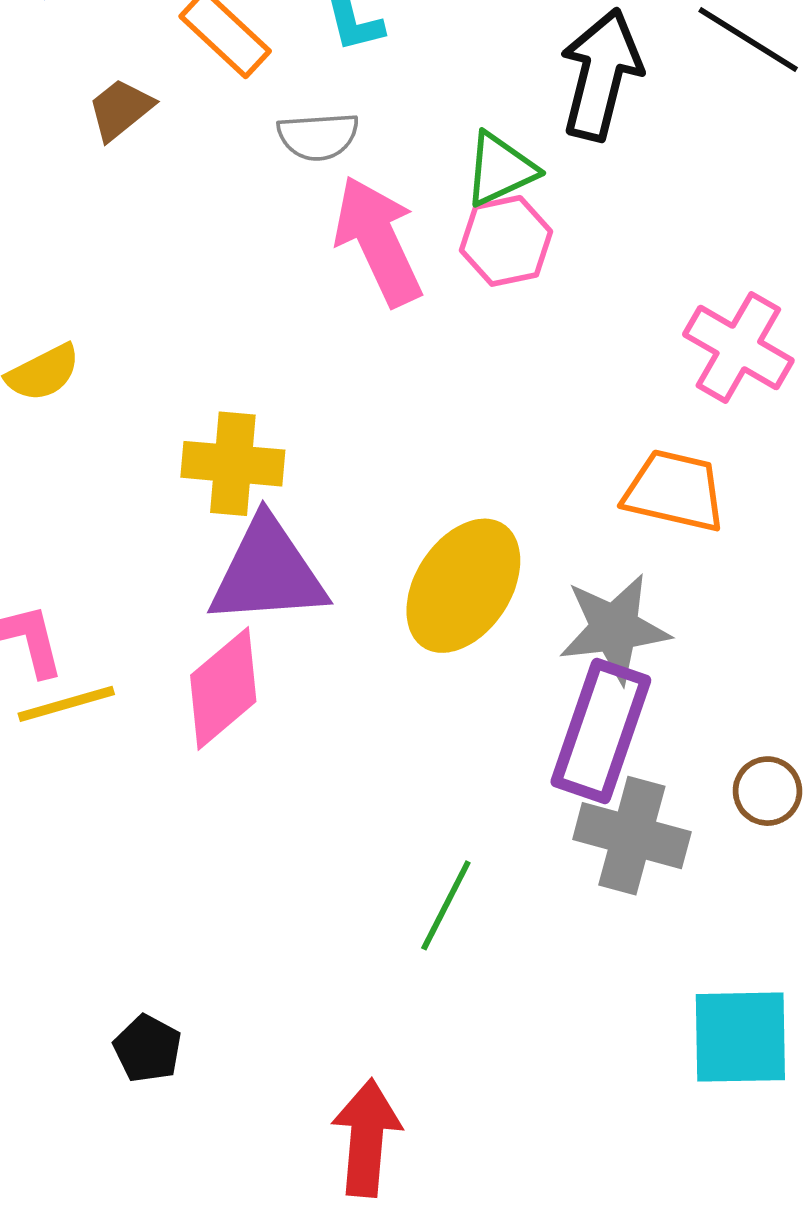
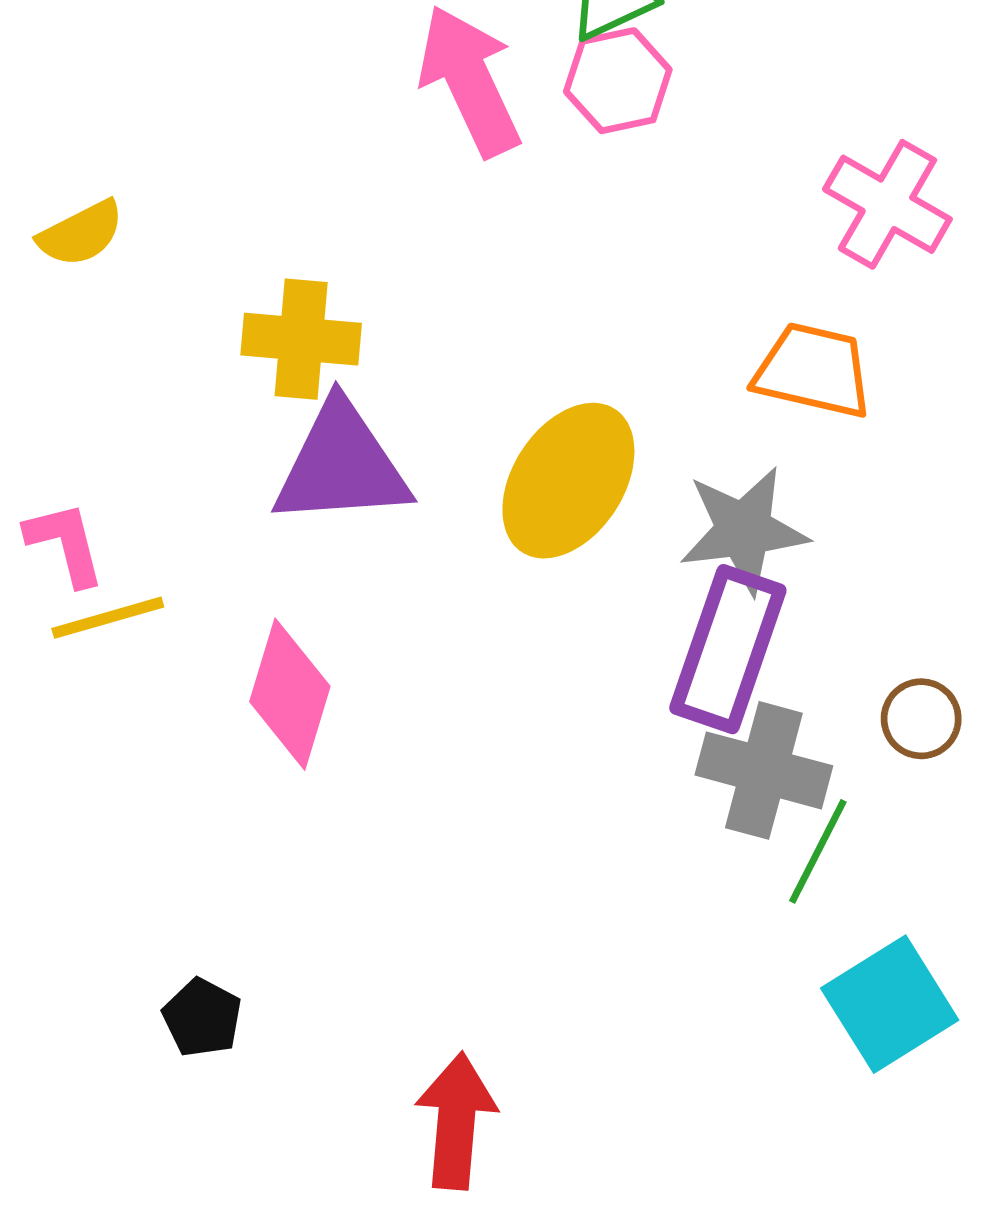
pink diamond: (223, 688) -> (290, 694), moved, turned -33
green line: (446, 905) -> (818, 851), moved
cyan square: (740, 1037) -> (890, 1004), turned -31

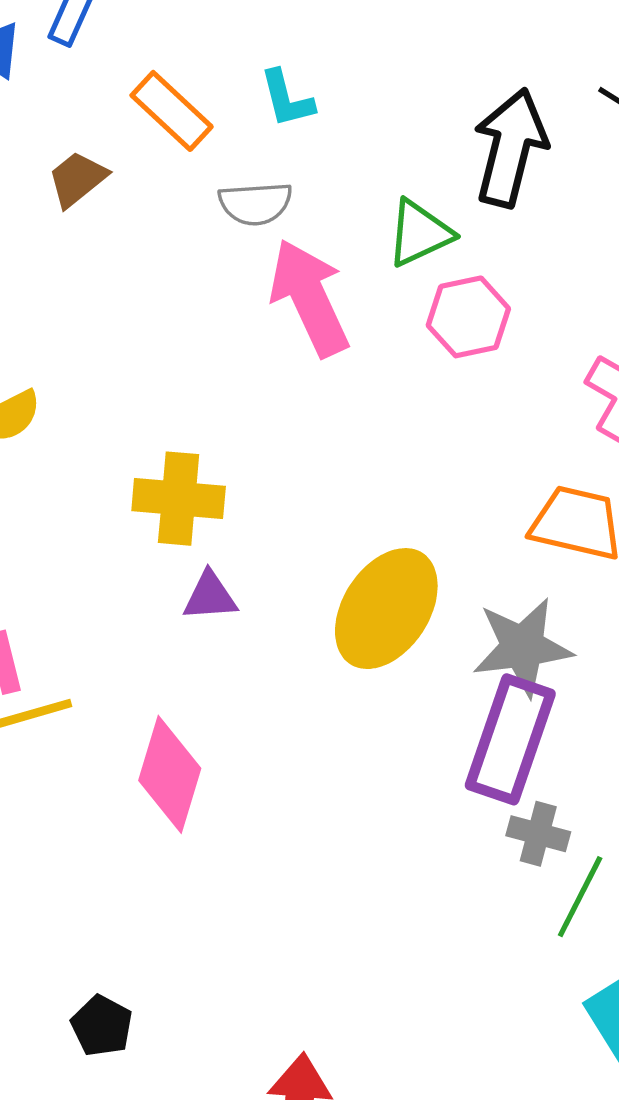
pink hexagon: (618, 81) -> (468, 317), moved
purple triangle: (341, 465) -> (210, 596), size x0.5
gray cross: (764, 770) -> (538, 834), size x0.6

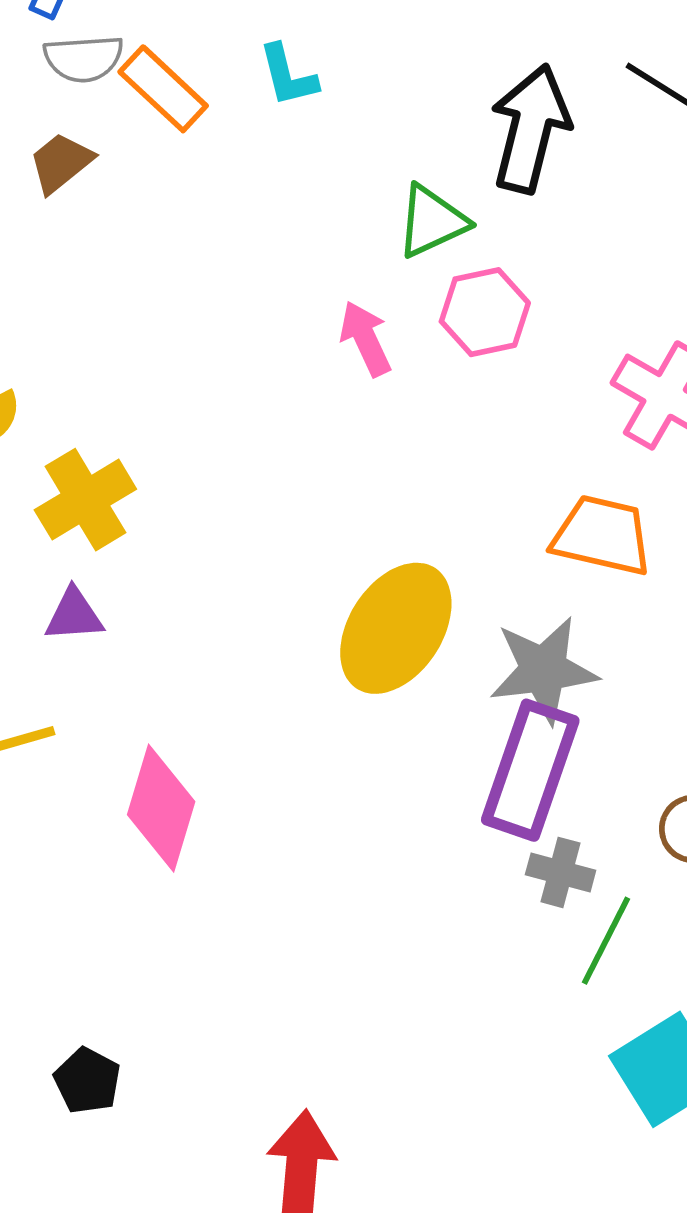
gray semicircle: (255, 203) -> (84, 59), moved
pink arrow: (310, 298) -> (366, 339), moved, size x0.6
yellow cross: (179, 499) -> (85, 500), moved, turned -36
purple triangle: (210, 596) -> (74, 615), moved

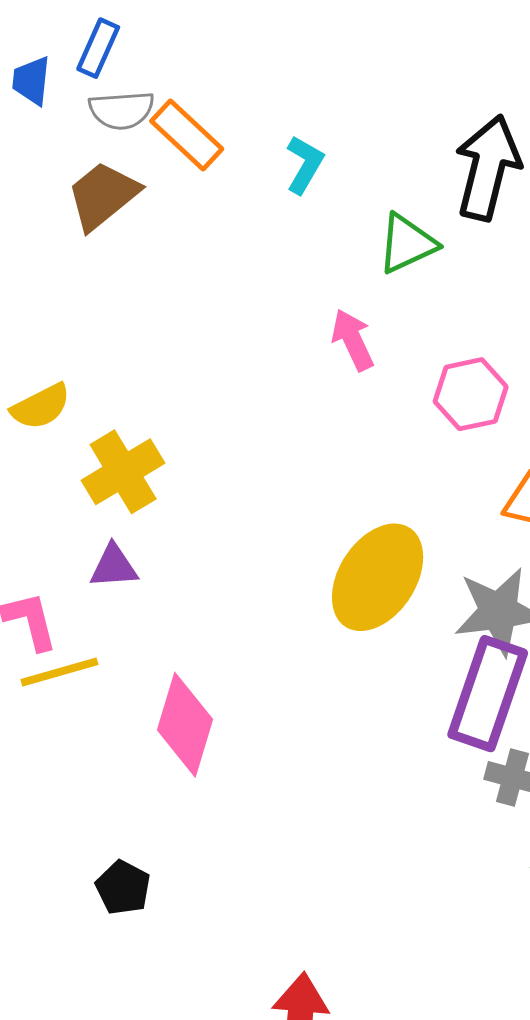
cyan L-shape: (288, 76) -> (305, 164), moved, turned -136
brown trapezoid: (61, 163) -> (103, 196), size x1.4
pink hexagon: (485, 312) -> (471, 394), moved
black pentagon: (87, 1081) -> (123, 888), moved

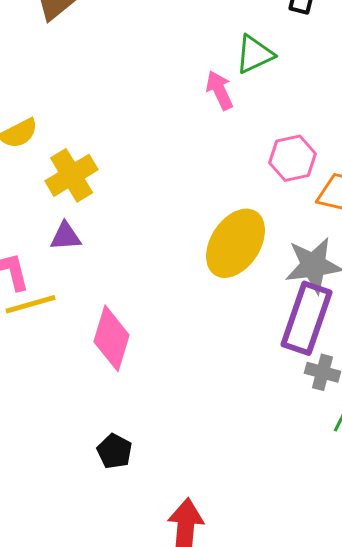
green triangle: (407, 244) -> (255, 54), moved
pink hexagon: (471, 394) -> (293, 158), moved
black pentagon: (123, 888) -> (115, 451), moved

